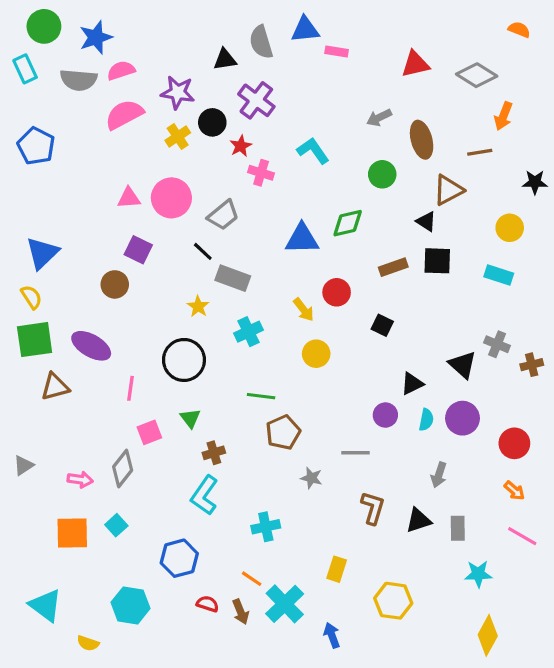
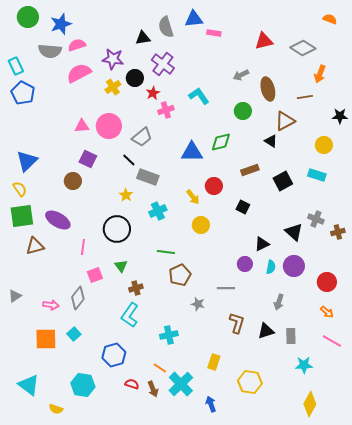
cyan rectangle: (25, 69) -> (16, 66), moved
pink cross: (261, 173) -> (166, 110), turned -35
black square: (437, 261) -> (283, 181), moved, turned -30

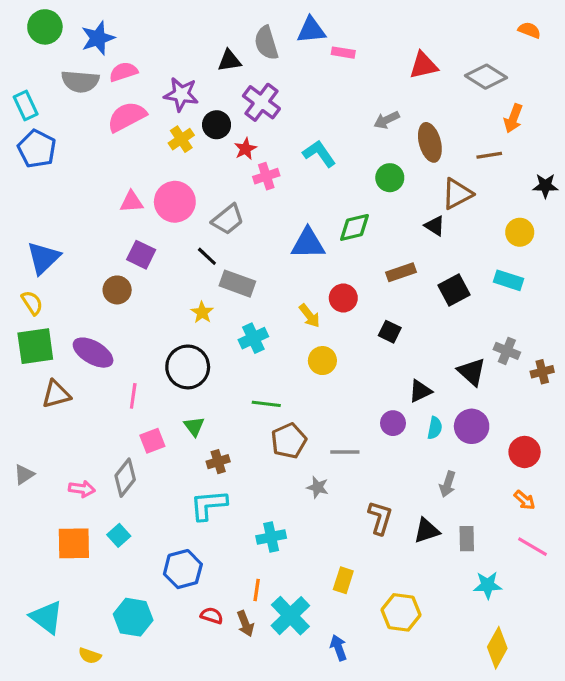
gray line: (226, 288) -> (345, 452), moved
cyan L-shape: (130, 315) -> (209, 505), turned 50
orange line: (160, 368) -> (257, 590), turned 64

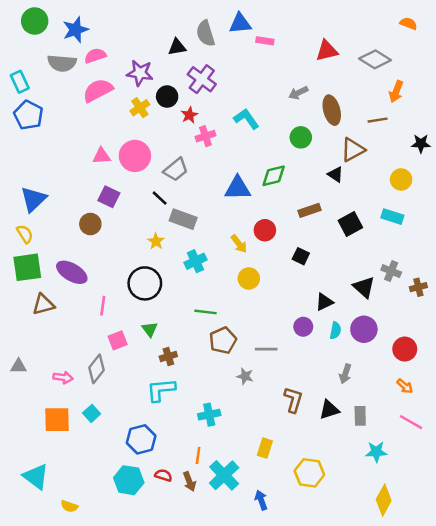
gray triangle: (24, 474) -> (19, 366), turned 35
cyan hexagon: (133, 617) -> (129, 480), moved

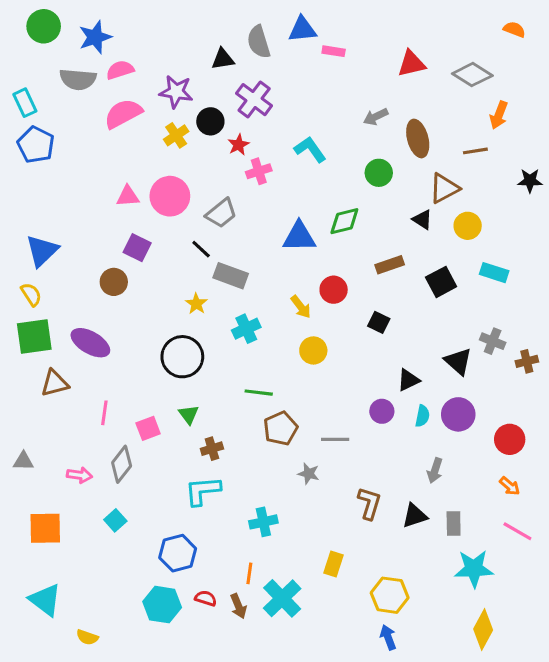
yellow circle: (401, 179) -> (468, 226), moved
pink line: (103, 306) -> (104, 413), moved
orange square: (57, 420) -> (45, 528), moved
cyan star: (376, 452) -> (474, 569), size x1.4
blue arrow: (261, 500) -> (388, 637), moved

